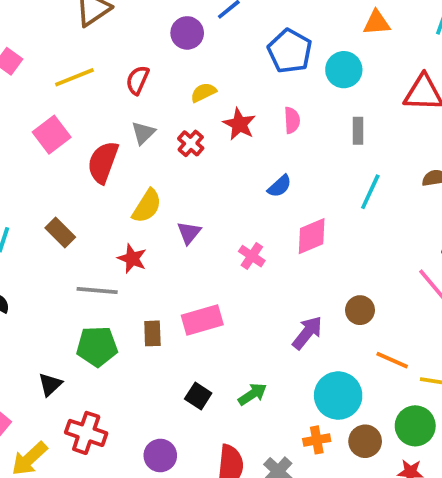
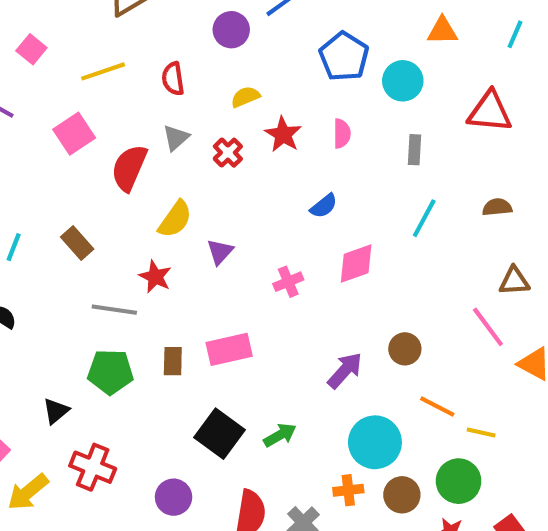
red semicircle: (138, 80) -> (173, 79), turned -36
pink cross: (252, 256) -> (288, 282), turned 30
black square: (198, 396) -> (219, 434), size x1.6

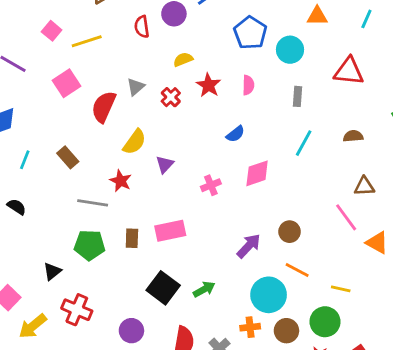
pink square: (31, 49) -> (52, 31), moved
red semicircle: (173, 79) -> (142, 27), moved
orange line: (437, 406) -> (297, 270), moved

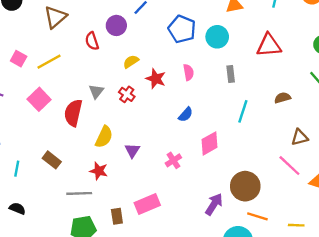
brown circle: (290, 232) -> (245, 186), size x1.6

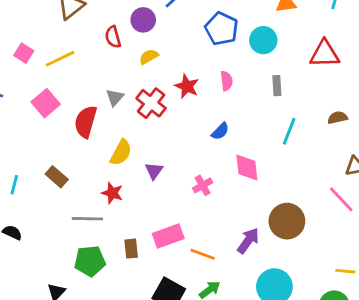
yellow semicircle: (131, 62) -> (149, 57), moved
red cross: (127, 94) -> (151, 103), size x1.5
pink diamond: (209, 143) -> (247, 167), turned -70
orange line: (257, 216) -> (203, 254), moved

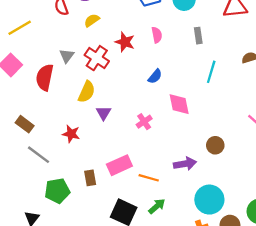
yellow semicircle: (121, 153) -> (87, 92), moved
gray line: (87, 219) -> (39, 155), moved, turned 40
brown circle: (287, 221) -> (215, 145), size x0.6
purple arrow: (248, 241) -> (185, 164), turned 50

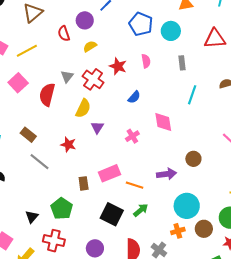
blue semicircle: (155, 76) -> (134, 97), moved
green pentagon: (57, 191) -> (62, 209), moved, turned -30

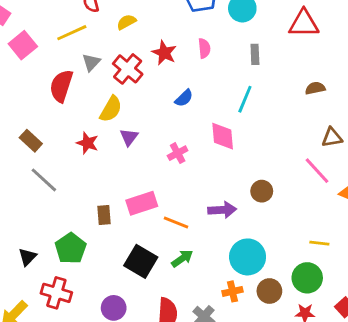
yellow line: (27, 51) -> (72, 33), moved
pink square: (18, 83) -> (23, 45), moved
cyan line: (192, 95) -> (245, 99), moved
red star: (68, 144) -> (87, 143), moved

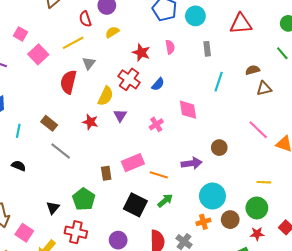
red cross: (128, 69) -> (129, 79), moved
cyan line: (245, 99) -> (219, 82), moved
brown triangle: (332, 137) -> (264, 88), moved

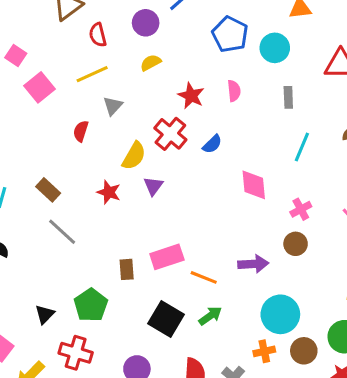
red semicircle: (85, 19) -> (98, 35), moved
red semicircle: (68, 82) -> (81, 131), size x0.6
pink cross: (156, 124) -> (301, 209), moved

